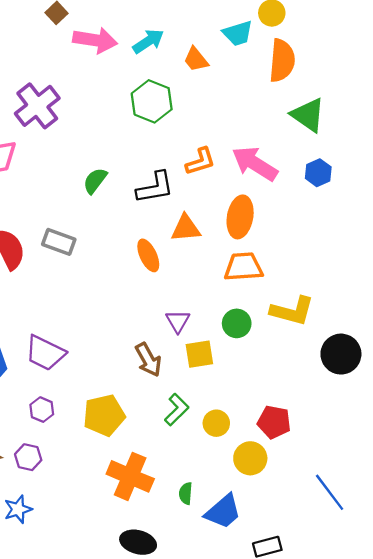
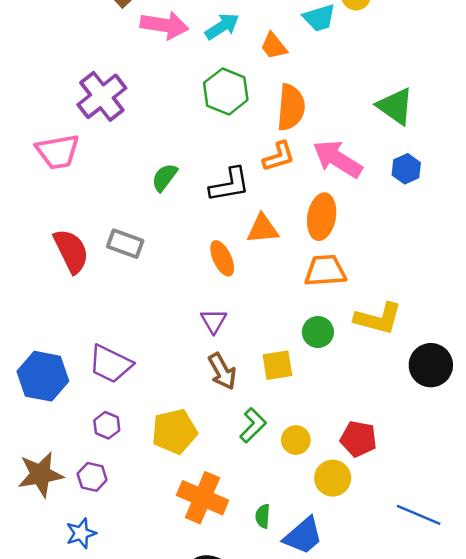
orange semicircle: (282, 61) -> (291, 107), moved
purple triangle: (178, 321) -> (214, 321), moved
blue line: (330, 492) -> (419, 515), turned -30

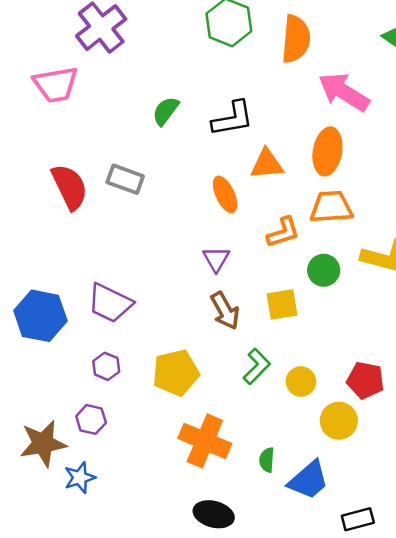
orange L-shape: (279, 156) -> (283, 232), moved
brown star: (41, 474) -> (43, 443), moved

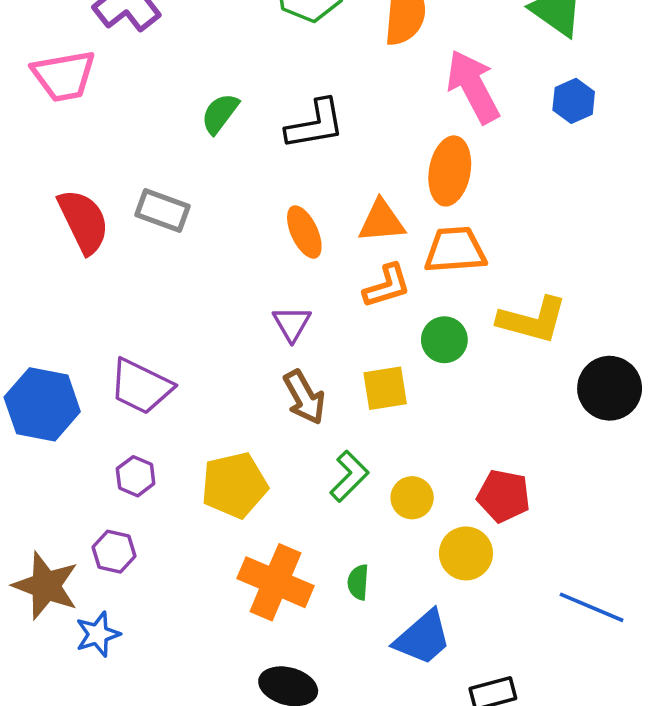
pink arrow: (344, 92) -> (473, 87), turned 30
orange triangle: (267, 164) -> (382, 221), moved
brown star: (43, 443) -> (46, 586), turned 30
green semicircle: (267, 460) -> (358, 582), moved

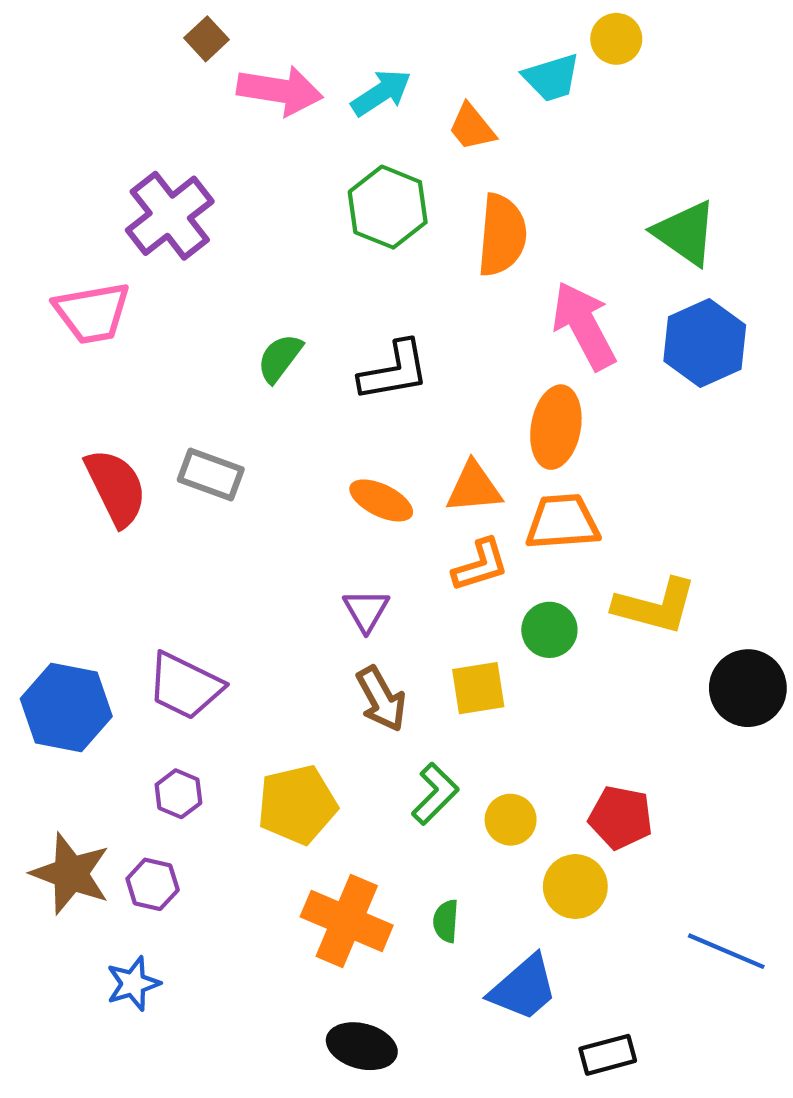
blue hexagon: (574, 101) -> (705, 343), size x1.6
orange ellipse: (304, 232) -> (381, 500), turned -39
brown star: (46, 586) -> (71, 874), moved

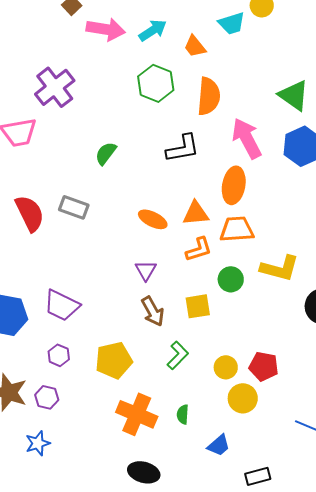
black L-shape: (394, 371) -> (183, 148), moved
yellow circle: (511, 820) -> (226, 367), moved
blue trapezoid: (524, 988) -> (219, 445), size x0.7

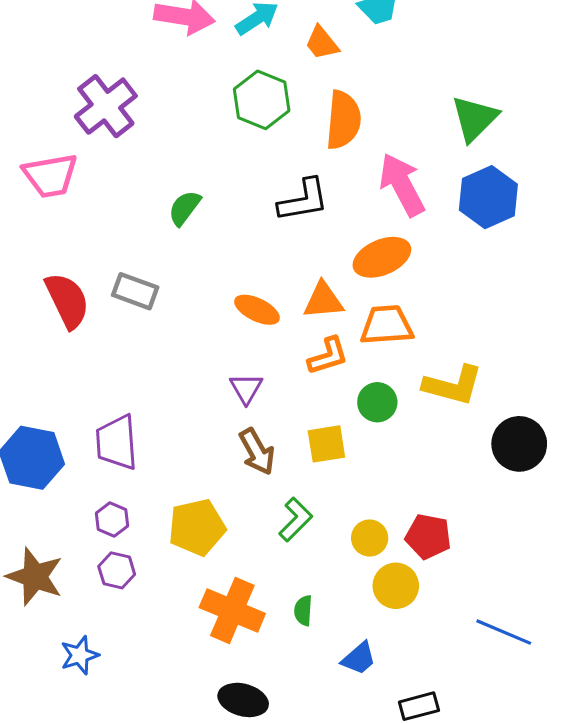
green triangle: (294, 95) -> (474, 118), turned 40
orange ellipse: (234, 185) -> (382, 257), turned 57
purple trapezoid: (62, 305) -> (117, 442), turned 60
purple hexagon: (47, 397) -> (117, 570), moved

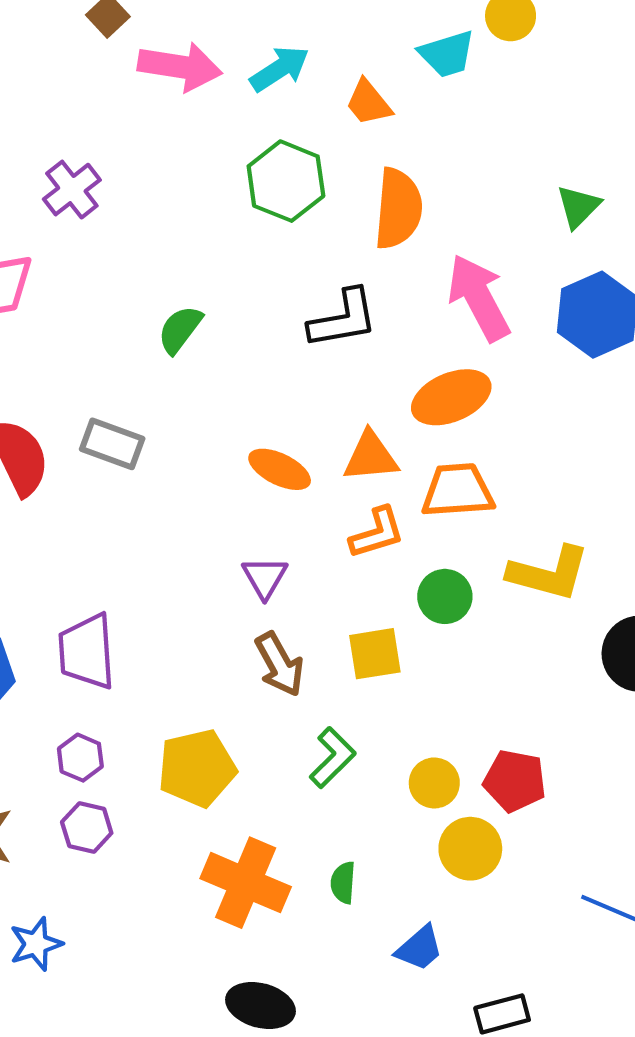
purple cross: (106, 106) -> (72, 190), size x0.7
green triangle: (474, 118) -> (578, 207), size x0.7

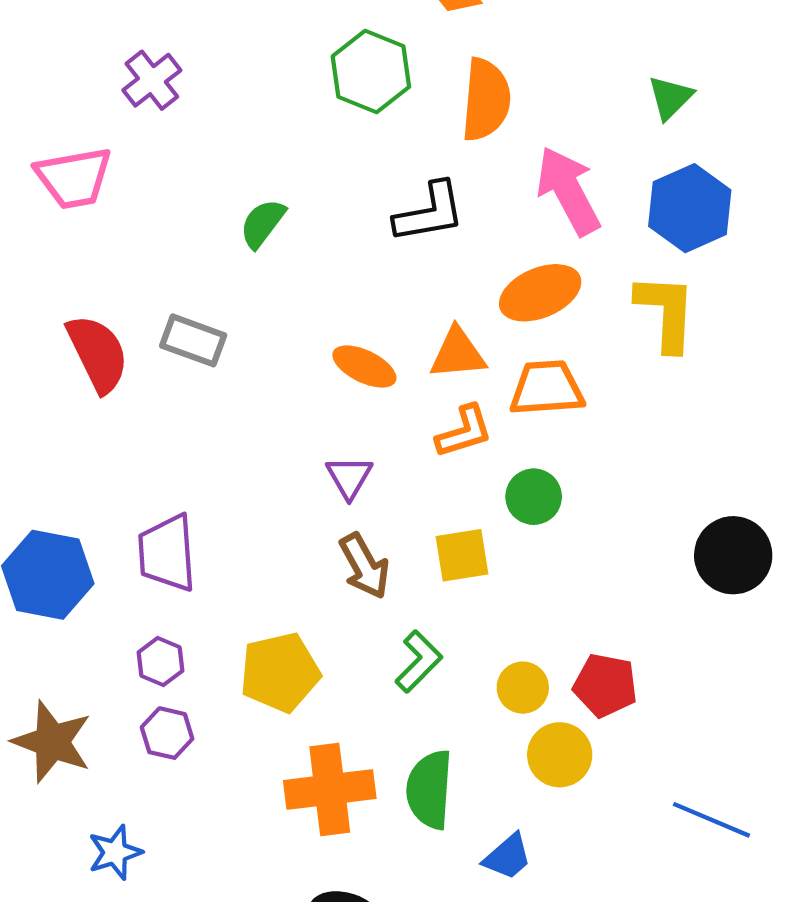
yellow L-shape: (549, 573) -> (666, 312), moved, turned -102
orange cross: (246, 883) -> (330, 789), turned -30
green semicircle: (343, 883) -> (430, 789), size x1.8

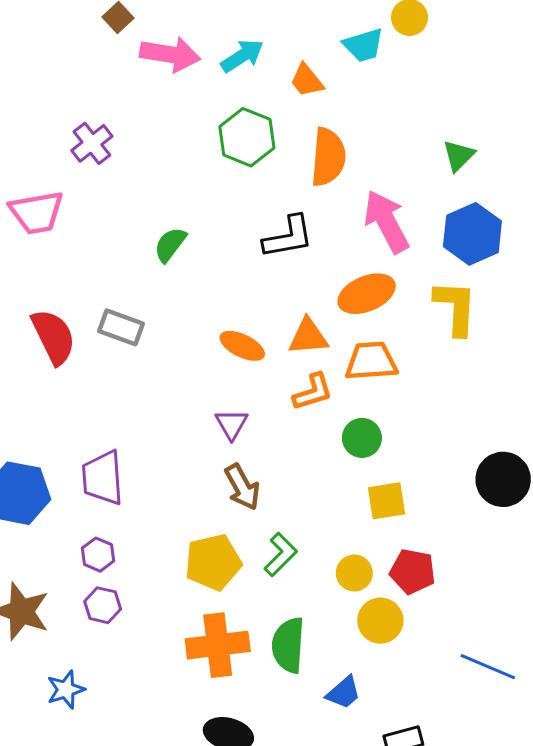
yellow square: (462, 555) -> (386, 501), moved
yellow pentagon: (280, 672) -> (213, 562), moved

